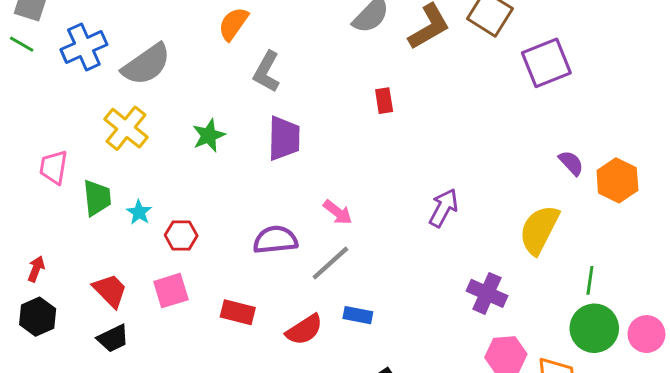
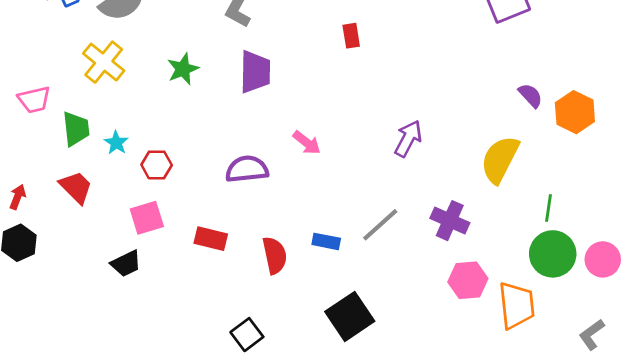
pink trapezoid: (54, 167) -> (34, 100), turned -112
gray line: (330, 263) -> (380, 225), moved
red trapezoid: (110, 291) -> (76, 187), moved
red semicircle: (304, 330) -> (275, 255), turned -69
black trapezoid: (113, 338) -> (126, 264), moved

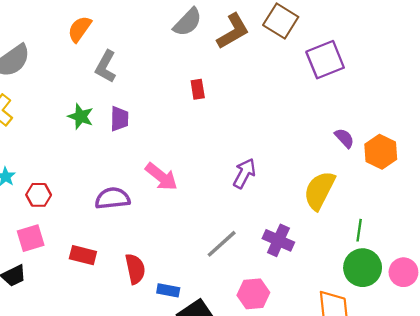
green star: (183, 69) -> (81, 116), moved, turned -30
purple trapezoid: (255, 72) -> (119, 119), size x0.7
pink arrow: (307, 143) -> (161, 177), size x1.4
blue rectangle: (326, 241) -> (168, 290), moved
pink hexagon: (468, 280) -> (253, 294), moved

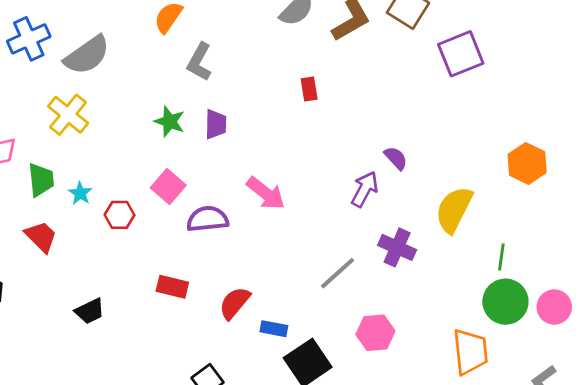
purple semicircle: (344, 138) -> (396, 158), moved
pink square: (31, 238) -> (168, 187), moved, turned -32
purple cross: (278, 240) -> (397, 247), moved
red semicircle: (135, 269) -> (235, 303), turned -128

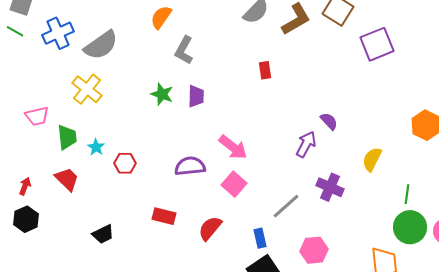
pink square: (168, 187) -> (234, 184), moved
yellow semicircle: (454, 210) -> (372, 159), size x0.7
blue rectangle: (274, 329) -> (260, 238), moved, turned 66

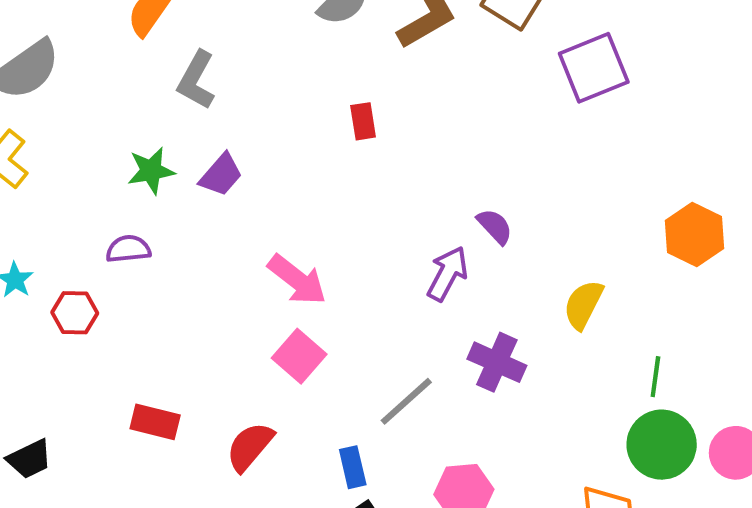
green star: (162, 94) -> (151, 171), turned -30
purple trapezoid: (196, 96) -> (221, 175), turned 40
purple semicircle: (190, 166) -> (128, 249), moved, size x0.7

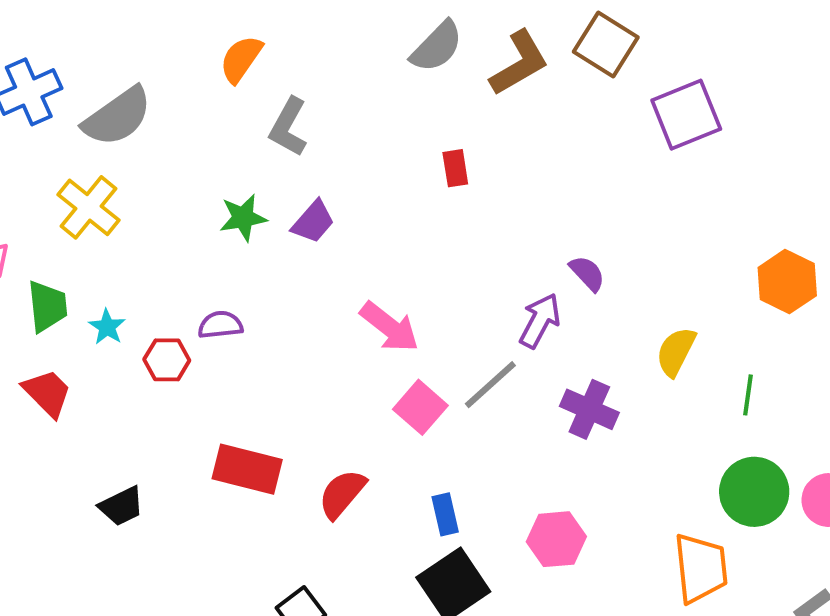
purple semicircle: (128, 249) -> (220, 325), moved
pink square: (299, 356) -> (420, 407), moved
green line: (655, 377) -> (748, 395), moved
gray line: (406, 401) -> (490, 385), moved
red rectangle: (155, 422) -> (247, 469), size x1.4

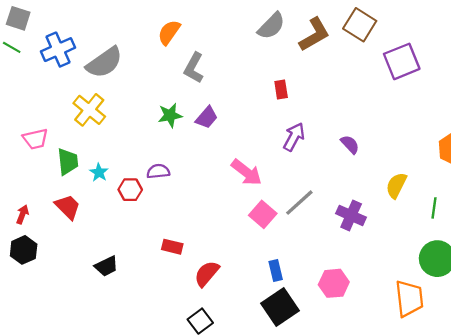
purple arrow: (540, 321) -> (294, 137), moved
red rectangle: (247, 469) -> (172, 247), size x0.6
red semicircle: (342, 494) -> (207, 274), moved

